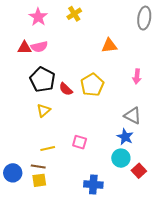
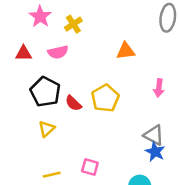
yellow cross: (74, 14) -> (73, 24), moved
pink semicircle: (39, 47) -> (58, 52), moved
blue star: (125, 137) -> (155, 152), moved

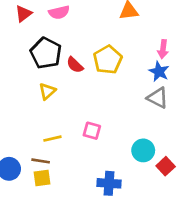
red triangle: (24, 53) -> (24, 14), turned -36
blue star: (155, 152) -> (159, 71), moved

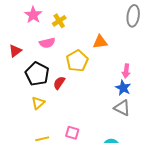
red triangle: (24, 14) -> (15, 51), moved
yellow pentagon: (108, 60) -> (77, 61), moved
red semicircle: (75, 65) -> (59, 83), turned 80

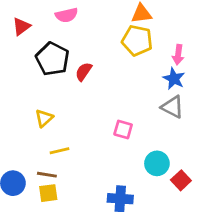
yellow pentagon: (77, 61) -> (137, 41), moved, turned -30
yellow triangle: (38, 103) -> (44, 118), moved
pink square: (72, 133) -> (123, 129), moved

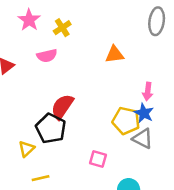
yellow pentagon: (137, 41) -> (126, 121), moved
black pentagon: (52, 59) -> (51, 128), moved
red semicircle: (84, 72) -> (62, 107), size x1.5

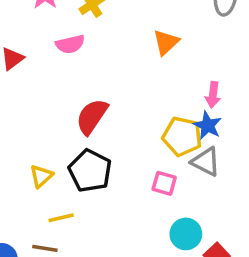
orange triangle: (115, 54) -> (166, 42), turned -36
black pentagon: (51, 128) -> (90, 171), moved
pink square: (98, 159) -> (164, 183), moved

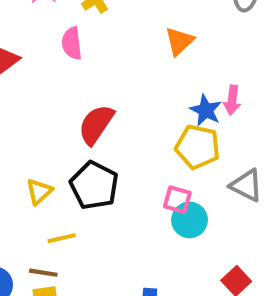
pink semicircle: (70, 44) -> (72, 43), turned 96
blue star: (208, 126) -> (206, 110), moved
gray triangle: (206, 162) -> (246, 185), moved
cyan circle: (186, 234) -> (190, 220), moved

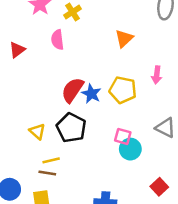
blue star: (206, 110) -> (91, 94), moved
yellow pentagon: (198, 147) -> (123, 90), moved
yellow triangle: (39, 192) -> (37, 131), turned -36
brown line: (43, 273) -> (47, 173), moved

